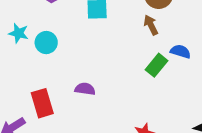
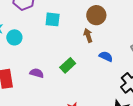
green rectangle: (156, 65) -> (68, 65), moved

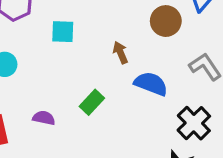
brown circle: (96, 15) -> (166, 21), moved
blue semicircle: (106, 56) -> (151, 84), size x1.5

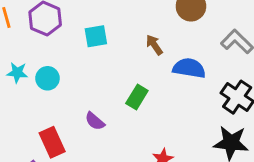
purple semicircle: (44, 118) -> (95, 121), turned -140

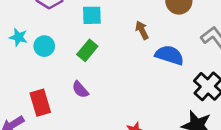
green rectangle: (137, 97) -> (87, 50), moved

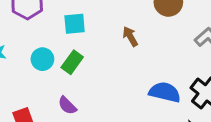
cyan circle: (44, 46) -> (42, 59), moved
blue semicircle: (169, 55) -> (165, 92), moved

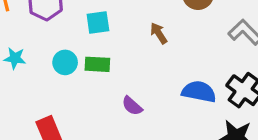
green rectangle: (72, 62) -> (97, 64), turned 60
purple semicircle: (67, 105) -> (132, 106), moved

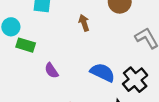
green rectangle: (97, 64) -> (26, 45), moved

